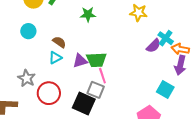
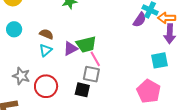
cyan square: (165, 89) -> (160, 60), turned -30
black square: (84, 104) -> (82, 90), size x0.7

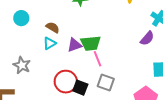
purple semicircle: (140, 20) -> (147, 38), moved
gray square: (91, 74) -> (106, 82), moved
red circle: (46, 86) -> (66, 82), moved

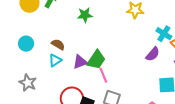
cyan circle: (21, 18) -> (26, 44), moved
green trapezoid: (91, 43) -> (96, 60), turned -50

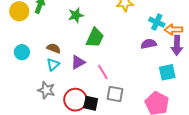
purple semicircle: (153, 54) -> (149, 44), turned -133
green trapezoid: (96, 60) -> (95, 38), moved
gray star: (28, 83) -> (46, 90), moved

